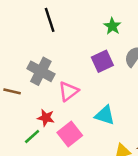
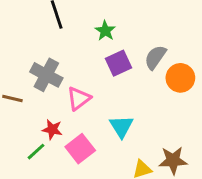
green star: (112, 26) -> (105, 31), moved
cyan triangle: (105, 115) -> (121, 126), turned 40

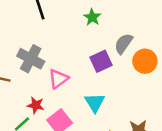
green star: (105, 31) -> (92, 17), moved
purple square: (119, 63) -> (101, 61), moved

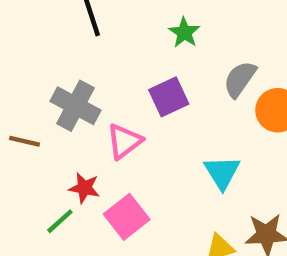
purple square: (101, 61) -> (169, 97), moved
cyan triangle: (95, 103) -> (222, 172), moved

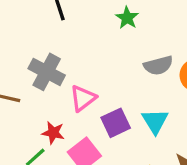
gray semicircle: (240, 79) -> (158, 65), moved, turned -140
purple square: (169, 97) -> (116, 123), moved

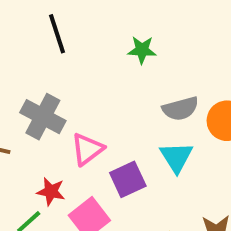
green star: (127, 18) -> (142, 50), turned -30
cyan triangle: (155, 121) -> (176, 157), moved

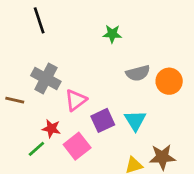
black line: (57, 34) -> (39, 20), moved
cyan triangle: (176, 157) -> (135, 120), moved

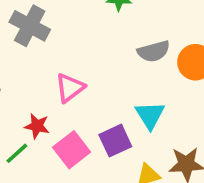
gray cross: (46, 79) -> (30, 26), moved
purple square: (103, 120) -> (115, 141), moved

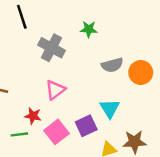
gray cross: (30, 26) -> (52, 48), moved
green line: (17, 153) -> (19, 134), turned 35

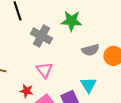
green star: (89, 29) -> (71, 21), size x1.5
pink triangle: (55, 90) -> (44, 70), turned -30

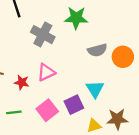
pink triangle: (44, 70) -> (46, 72), turned 42
red star: (26, 91) -> (22, 82), moved

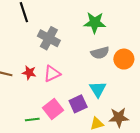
green star: (76, 18) -> (95, 23), moved
red star: (22, 82) -> (29, 73), moved
green line: (14, 112) -> (32, 119), moved

